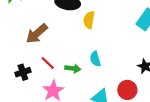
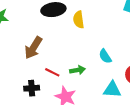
cyan semicircle: (95, 59) -> (105, 56), moved
black cross: (23, 72) -> (32, 88), turned 32

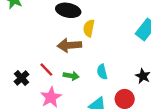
brown arrow: (33, 48) -> (69, 45), moved, turned 35
black cross: (32, 88) -> (21, 78), turned 32

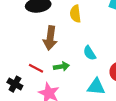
yellow semicircle: (89, 28) -> (75, 14), moved
brown arrow: (69, 45) -> (50, 38), turned -60

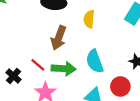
cyan semicircle: (90, 53) -> (95, 61), size x1.5
green arrow: (61, 66) -> (64, 69), size x1.5

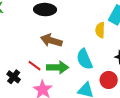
yellow semicircle: (89, 19) -> (100, 30), moved
brown arrow: (59, 38) -> (51, 40), turned 90

